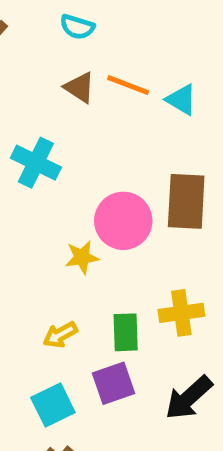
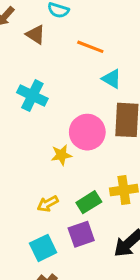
brown triangle: (80, 87) -> (35, 35), moved
cyan triangle: (181, 100) -> (112, 79), moved
green rectangle: (126, 332) -> (89, 202), turned 60

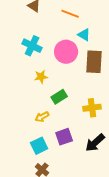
pink circle: (87, 132) -> (66, 52), moved
yellow star: (61, 155) -> (41, 77), moved
green rectangle: (89, 202) -> (59, 97), moved

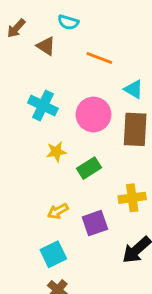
cyan triangle: (84, 35) -> (134, 89), moved
green rectangle: (59, 97) -> (89, 168), moved
purple square: (64, 137) -> (95, 223), moved

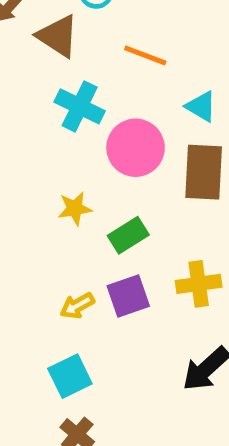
brown triangle: (46, 46) -> (58, 36), size x1.4
cyan cross: (43, 106) -> (80, 106), moved
purple square: (95, 223) -> (128, 296), moved

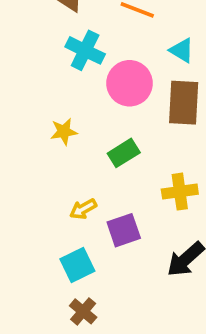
yellow star: (75, 208) -> (64, 132), moved
purple square: (128, 296) -> (124, 230), moved

